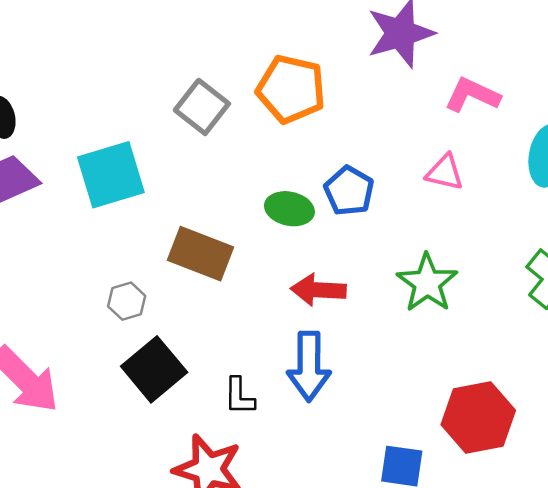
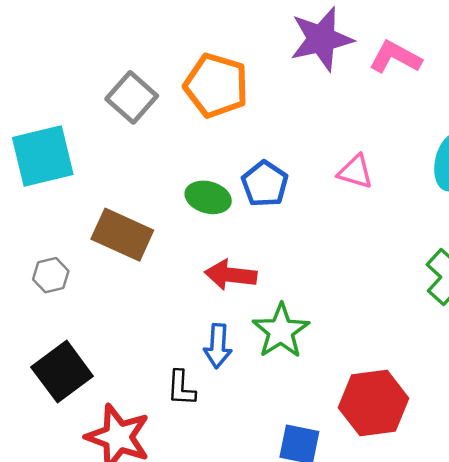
pink L-shape: (472, 95) -> (395, 57), moved
green star: (427, 283) -> (281, 331), moved
blue arrow: (309, 366) -> (218, 346), size x0.7
black square: (154, 369) -> (62, 372), moved
black L-shape: (239, 396) -> (181, 388), moved

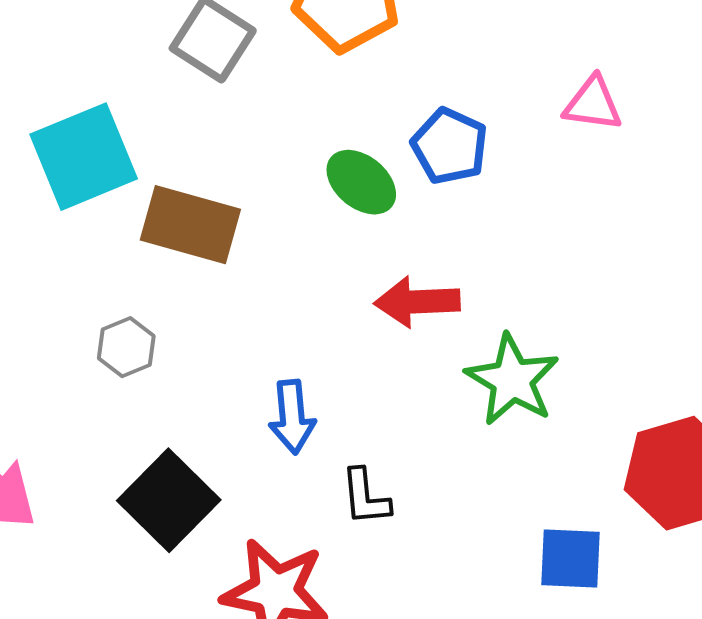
green ellipse: (208, 197) -> (361, 182), turned 33
brown rectangle: (122, 235) -> (190, 225), moved
blue arrow: (218, 346) -> (292, 417), moved

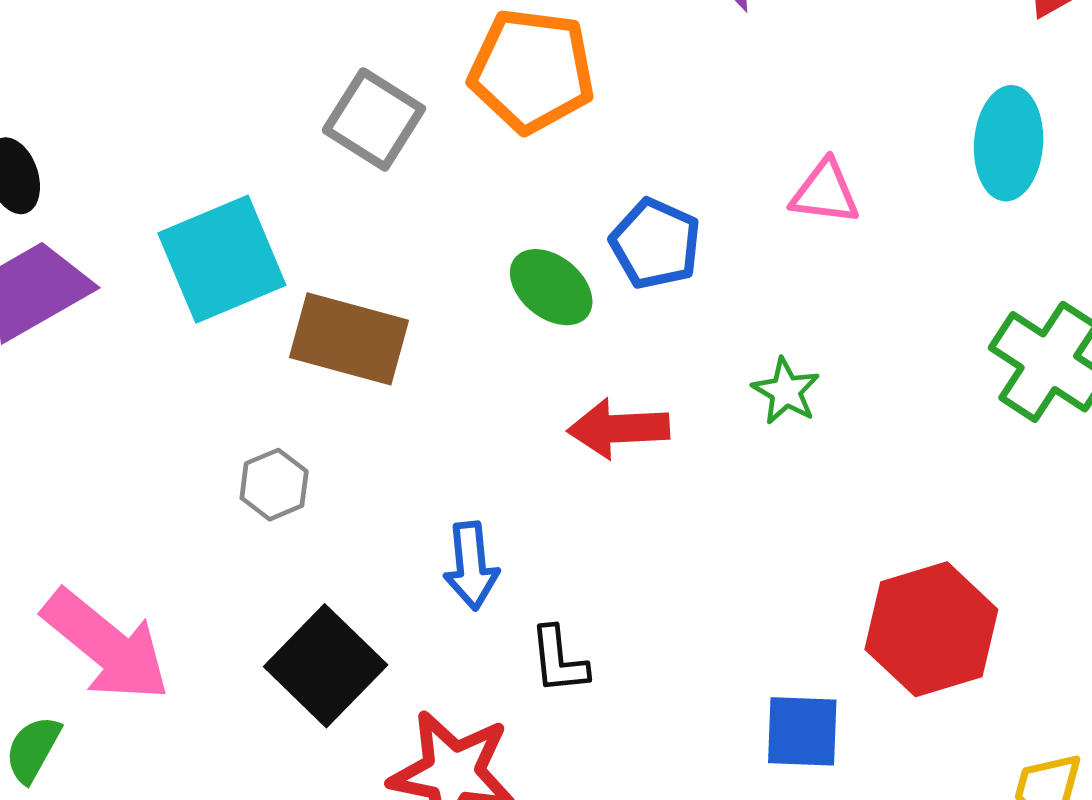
green star: (512, 380) -> (786, 391), moved, size x0.6

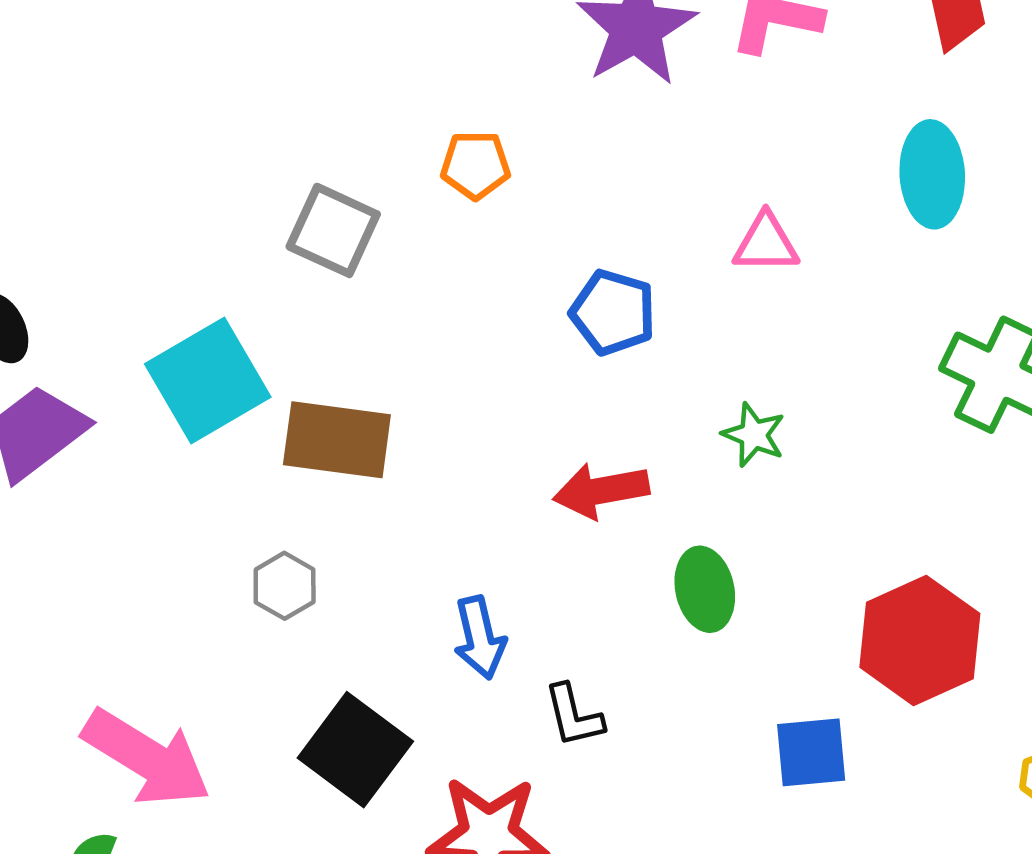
orange pentagon: (532, 71) -> (475, 165), size x0.6
green ellipse: (551, 287) -> (705, 589), moved, turned 46

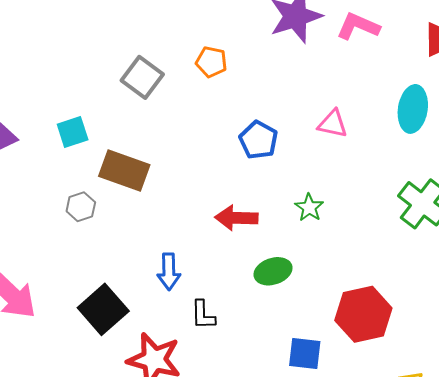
cyan square: (208, 380) -> (73, 132), size x0.6
gray hexagon: (285, 586) -> (81, 207), moved
green ellipse: (705, 589) -> (273, 271), turned 72

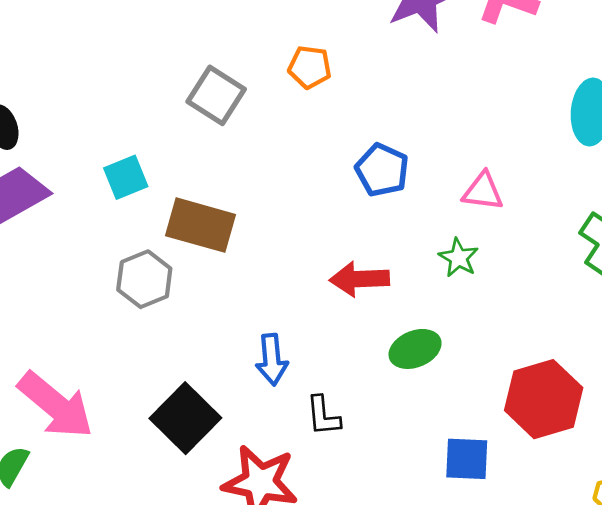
pink triangle: (333, 124) -> (483, 191), moved
gray hexagon: (81, 207) -> (144, 279), size x1.4

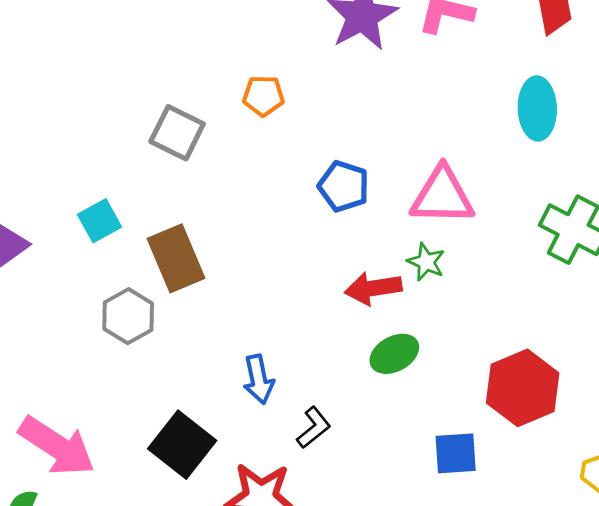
pink triangle: (483, 191) -> (442, 196), size x1.6
brown rectangle: (201, 225) -> (176, 258), turned 58
red arrow: (359, 279) -> (373, 288), moved
black L-shape: (323, 416) -> (314, 428), turned -117

